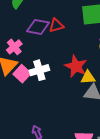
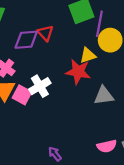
red triangle: (56, 25) -> (45, 33), turned -42
yellow triangle: (88, 77) -> (88, 55), moved

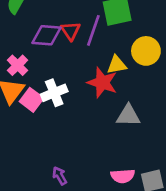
purple line: (99, 24) -> (93, 30), moved

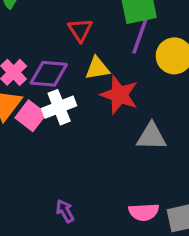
purple line: (93, 30) -> (141, 34), moved
purple diamond: (47, 35) -> (49, 74), moved
yellow triangle: (117, 65) -> (97, 68), moved

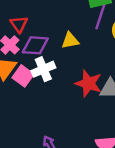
red triangle: (80, 30) -> (19, 24), moved
red star: (119, 95) -> (88, 83), moved

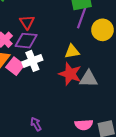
red triangle: (19, 24) -> (27, 22), moved
yellow triangle: (70, 41) -> (72, 51), moved

